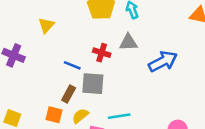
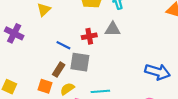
red cross: (102, 53) -> (89, 36), turned -32
blue arrow: (163, 61) -> (158, 72), moved, turned 40

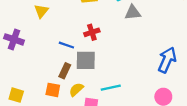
gray triangle: (113, 29) -> (133, 13), moved
blue arrow: (158, 72) -> (167, 60), turned -75

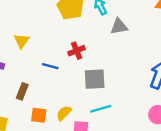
yellow triangle: (41, 11) -> (22, 41), moved
gray square: (86, 60) -> (95, 79), moved
brown rectangle: (65, 71) -> (22, 91), moved

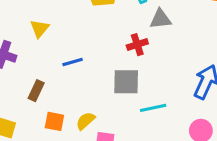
red cross: (77, 51) -> (137, 45), moved
blue line: (50, 66) -> (73, 62), turned -35
cyan line: (101, 109) -> (153, 108), moved

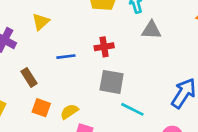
red cross: (137, 45) -> (104, 47), moved
brown rectangle: (36, 91) -> (29, 77), turned -66
cyan line: (153, 108) -> (132, 109), turned 30

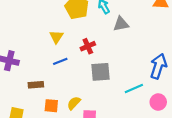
yellow triangle: (41, 22) -> (56, 37), moved
brown rectangle: (29, 77) -> (36, 85), turned -48
cyan line: (132, 109) -> (134, 89), moved, turned -36

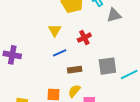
gray square: (101, 72) -> (107, 66), moved
brown rectangle: (36, 85) -> (75, 70), moved

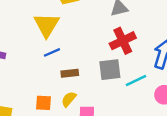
yellow triangle: (55, 30) -> (47, 25), size x1.6
red cross: (84, 38) -> (123, 41), moved, size x1.5

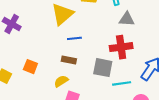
blue line: (52, 52) -> (74, 38), moved
orange square: (43, 103) -> (30, 67), moved

